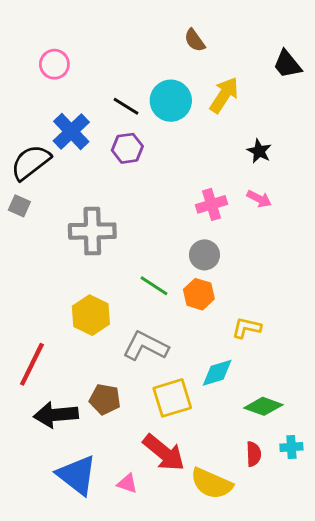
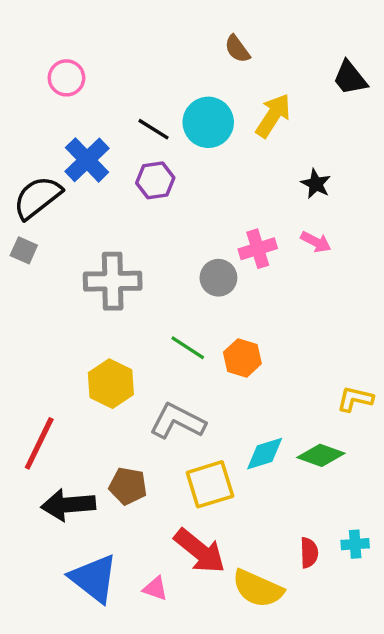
gray circle: (204, 255) -> (218, 278), moved
yellow L-shape: (247, 328) -> (355, 399), moved
green diamond: (263, 406) -> (321, 455), moved

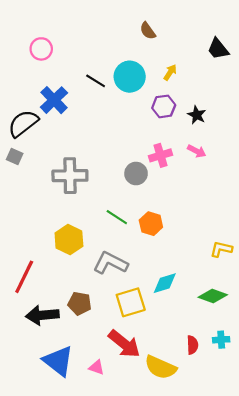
yellow arrow: (273, 115) -> (170, 72), size x0.6
purple hexagon: (155, 180) -> (164, 106), moved
green diamond: (321, 455) -> (213, 296), moved

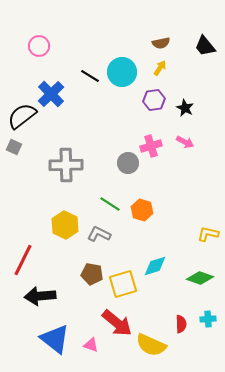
brown semicircle: (148, 31) -> (161, 43), moved, turned -66
gray L-shape: (110, 263) -> (99, 234), moved, size x0.7
brown pentagon: (80, 303) -> (92, 274), moved

